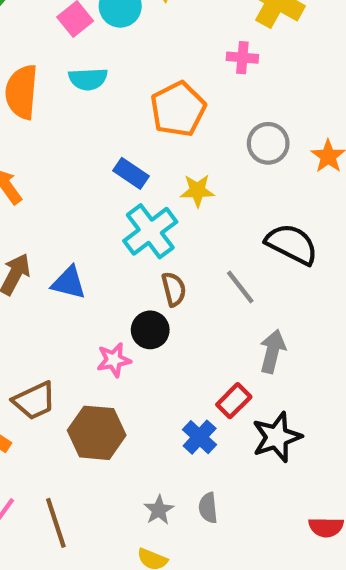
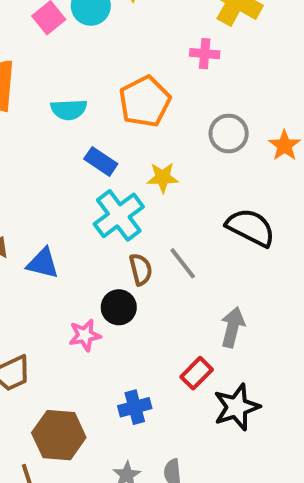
cyan semicircle: (88, 79) -> (69, 110), moved
gray line: (240, 287) -> (183, 263), moved
brown hexagon: (97, 433) -> (59, 435), moved
blue cross: (200, 437) -> (135, 407), moved, turned 32

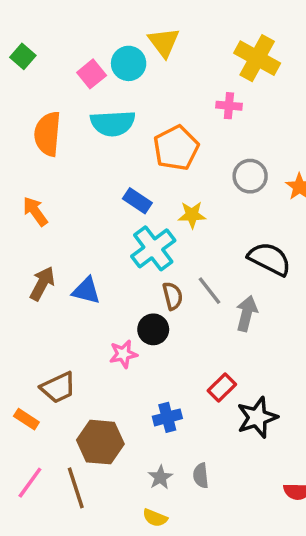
cyan semicircle: (69, 110) -> (113, 123), moved, size x1.4
gray arrow: (233, 327) -> (247, 314), moved

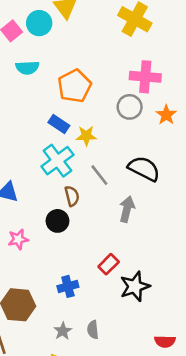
pink cross: (229, 106) -> (145, 77), moved, size x1.6
cyan semicircle: (113, 123) -> (27, 68), size x0.7
blue rectangle: (137, 201) -> (59, 124), moved
gray line: (210, 291) -> (99, 175), moved
pink star: (123, 354) -> (18, 239), moved

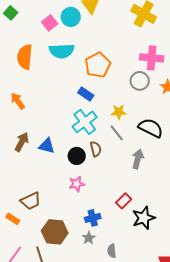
cyan semicircle: (27, 68) -> (62, 51), size x1.4
yellow star: (86, 136) -> (119, 112), moved
black circle: (57, 221) -> (77, 156), moved
pink star: (18, 239) -> (77, 184), moved
gray star: (63, 331) -> (89, 238), moved

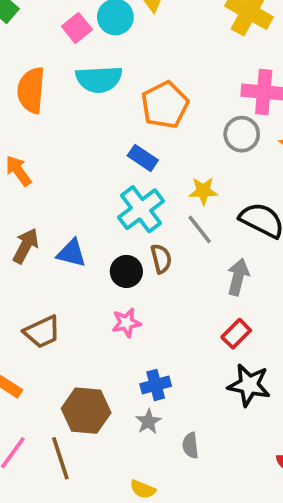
brown trapezoid: (31, 201) -> (42, 332), moved
red rectangle: (124, 201) -> (236, 334), moved
black star: (144, 218) -> (249, 385), turned 30

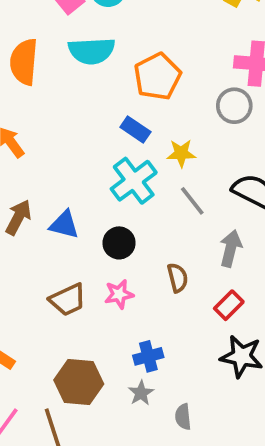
yellow star: (203, 191) -> (181, 153), moved
brown semicircle: (161, 259) -> (178, 278), moved
brown trapezoid: (42, 332) -> (68, 300), moved

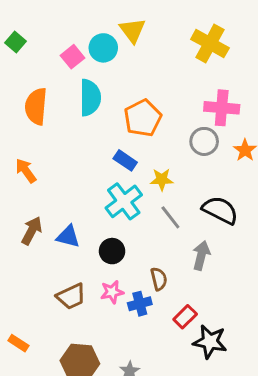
cyan semicircle: (92, 51) -> (90, 98), turned -87
red rectangle: (229, 305) -> (185, 317), moved
blue cross: (148, 356) -> (140, 304), moved

